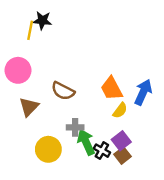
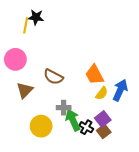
blue arrow: (143, 92) -> (120, 90), moved

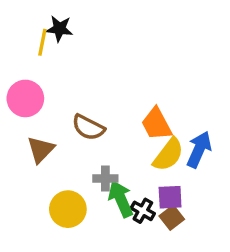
yellow semicircle: (102, 93) -> (168, 155), size x1.5
purple square: (103, 119) -> (170, 197), turned 35

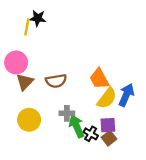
brown semicircle: (88, 127) -> (56, 81), turned -36
brown triangle: (41, 150) -> (25, 82), moved
yellow circle: (68, 209) -> (29, 120), moved

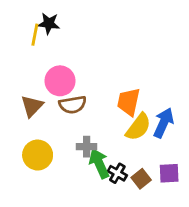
pink circle: (16, 63) -> (60, 81), moved
orange trapezoid: (99, 79) -> (129, 102), turned 40
purple square: (108, 125) -> (169, 173), moved

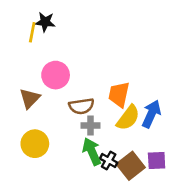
brown semicircle: (73, 105) -> (81, 106), moved
gray cross: (87, 147) -> (91, 126), moved
brown square: (141, 179) -> (131, 166), size x1.5

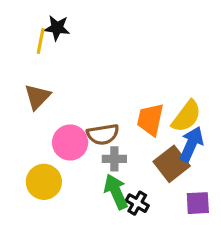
pink circle: (56, 75) -> (70, 142), moved
brown triangle: (30, 98) -> (37, 97), moved
yellow semicircle: (128, 118) -> (186, 116), moved
brown square: (131, 166) -> (172, 164), moved

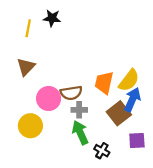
black star: (57, 28) -> (52, 18), moved
black cross: (137, 203) -> (102, 151), moved

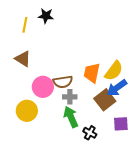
brown triangle: (26, 67) -> (23, 59), turned -42
blue arrow: (132, 100) -> (117, 88), turned -150

